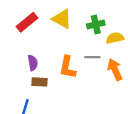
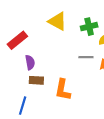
red rectangle: (27, 22) -> (17, 40), moved
orange L-shape: (68, 67) -> (63, 90), moved

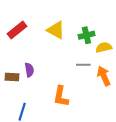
red rectangle: (17, 40) -> (17, 30), moved
brown rectangle: (36, 80) -> (12, 77), moved

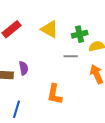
gray line: (83, 65) -> (71, 56), moved

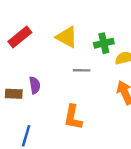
gray line: (71, 56) -> (82, 70), moved

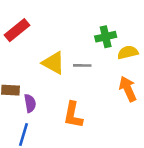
yellow triangle: (67, 37) -> (53, 63), moved
purple semicircle: (35, 85) -> (30, 103), moved

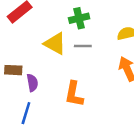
green cross: (106, 37) -> (79, 18), moved

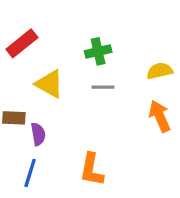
yellow triangle: (55, 44) -> (49, 84), moved
orange L-shape: (74, 94) -> (92, 170), moved

